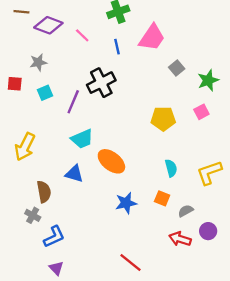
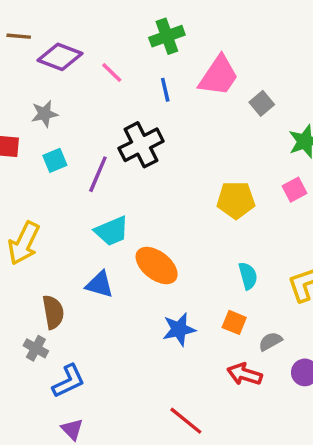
gray square: (177, 68) -> (262, 103), moved
red arrow: (180, 239) -> (245, 374), moved

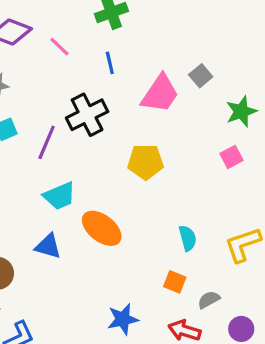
pink trapezoid: (219, 76) -> (160, 94), moved
yellow pentagon: (236, 200) -> (145, 162), moved
blue star: (179, 329) -> (123, 319), moved

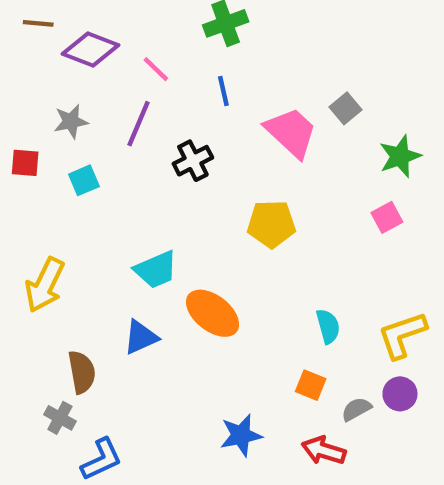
pink trapezoid: (160, 94) -> (291, 132), turned -81
black cross: (87, 115) -> (193, 161), size x0.7
purple line: (47, 142) -> (138, 124), moved
blue triangle: (48, 246) -> (141, 337), turned -40
purple circle: (241, 329) -> (400, 394), moved

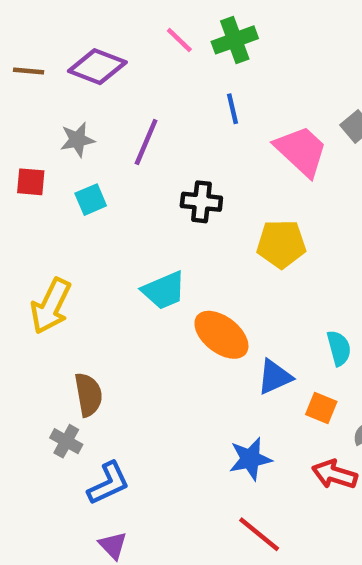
brown line: (38, 23) -> (29, 71), moved
pink line: (156, 69) -> (179, 40), moved
black cross: (193, 161) -> (201, 202), moved, turned 33
blue triangle: (141, 337) -> (275, 377), moved

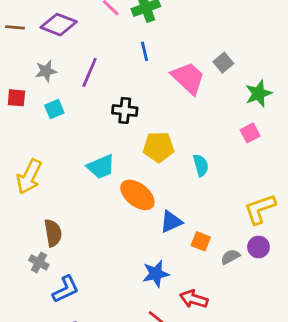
yellow pentagon: (281, 244) -> (159, 147), moved
cyan semicircle: (339, 348) -> (201, 165), moved
red arrow: (334, 474) -> (194, 299), moved

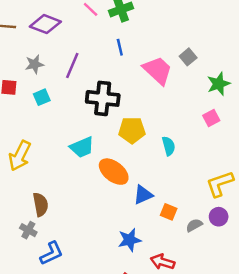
black cross: (125, 110) -> (103, 98), size x1.5

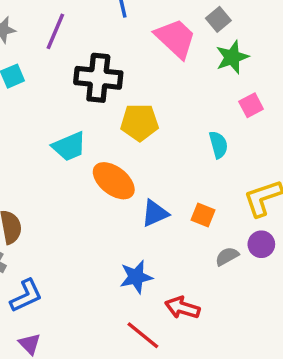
green star: (219, 84) -> (232, 57), moved
cyan semicircle: (169, 146) -> (218, 145), moved
orange square: (169, 212) -> (203, 215), moved

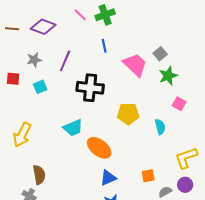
pink square: (251, 105) -> (179, 104), turned -32
yellow pentagon: (139, 122) -> (128, 114), moved
blue triangle: (155, 213) -> (108, 178), moved
orange square: (203, 215) -> (148, 176), moved, turned -32

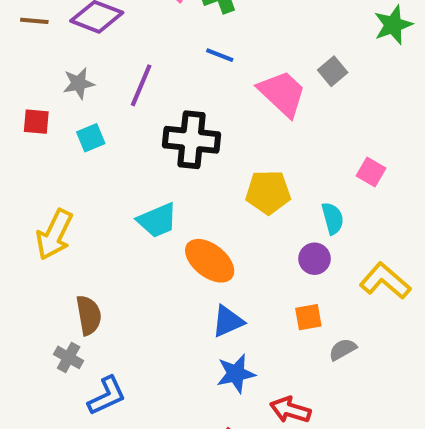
blue line: (104, 46) -> (220, 55), turned -56
green star: (168, 76) -> (393, 25), moved
yellow L-shape: (186, 158) -> (385, 281), turned 60
purple circle: (185, 185) -> (314, 259), moved

